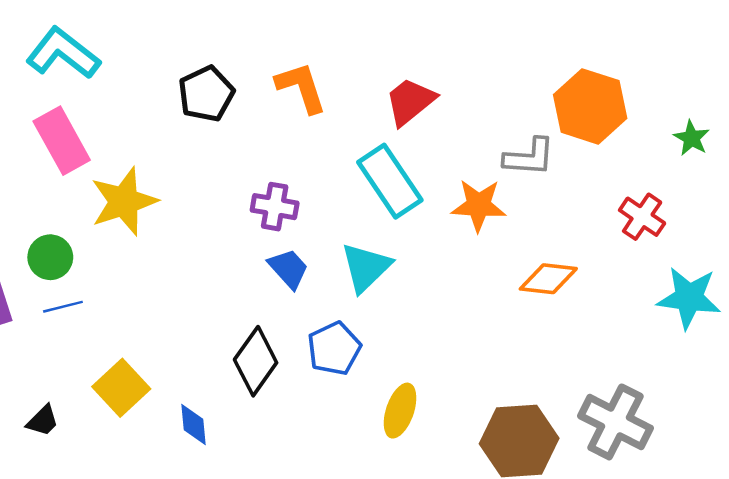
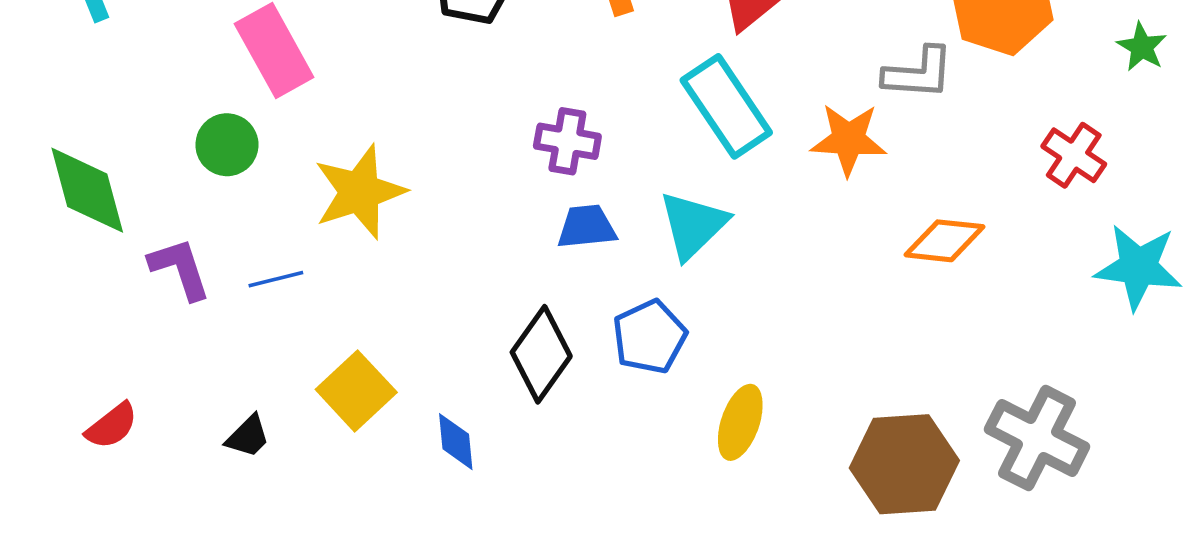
yellow star: (124, 201) -> (360, 192), moved
green circle: (50, 257) -> (227, 145), moved
blue trapezoid: (289, 269) -> (587, 227), turned -54

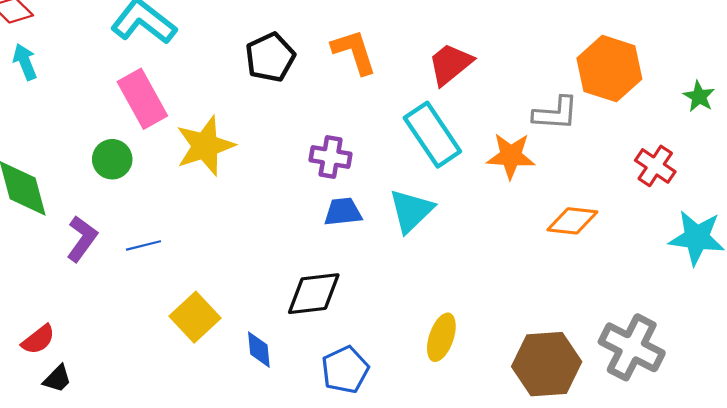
yellow star: (360, 192) -> (205, 146), moved
purple L-shape: (180, 269) -> (82, 239), turned 54
blue pentagon: (649, 337) -> (345, 370), moved
black diamond: (541, 354) -> (314, 294), turned 48
black trapezoid: (248, 436) -> (57, 379), moved

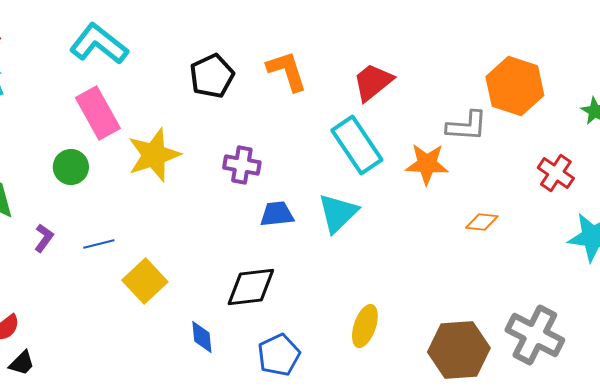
purple cross: (331, 157) -> (242, 165), moved
orange diamond: (572, 221) -> (482, 222), size x0.7
purple L-shape: (82, 239) -> (44, 238), size x0.7
yellow square: (195, 317) -> (145, 281), moved

